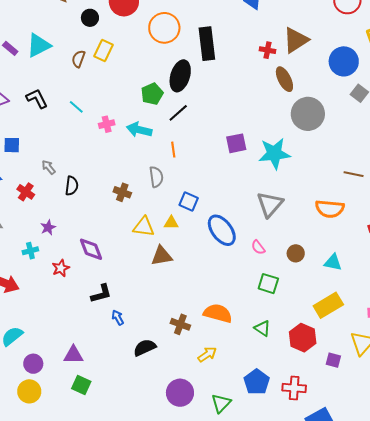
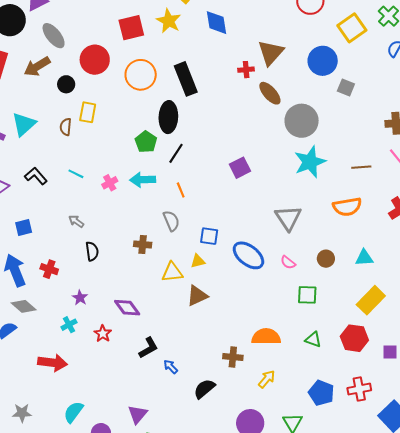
cyan star: (274, 153) -> (310, 162), moved
gray arrow: (49, 167) -> (76, 221), moved
purple triangle: (73, 355) -> (137, 414), turned -35

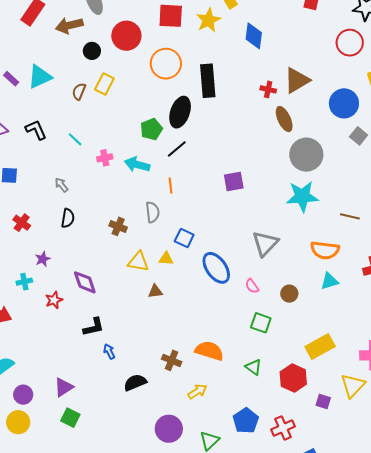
cyan triangle: (364, 258) -> (329, 281), moved, turned -30
brown triangle: (197, 296) -> (155, 291), size x0.7
red cross: (359, 389) -> (283, 428), turned -30

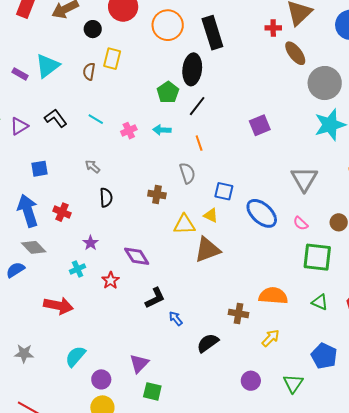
cyan arrow: (137, 165) -> (162, 130), size x0.7
yellow triangle: (166, 259) -> (211, 215), turned 35
brown triangle: (155, 291) -> (207, 250), size x1.8
green square: (261, 323) -> (317, 257), size x1.4
purple circle: (169, 429) -> (251, 381), size x0.7

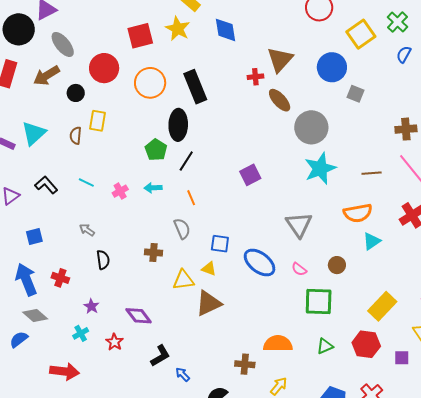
green triangle: (320, 302) -> (325, 346), turned -42

